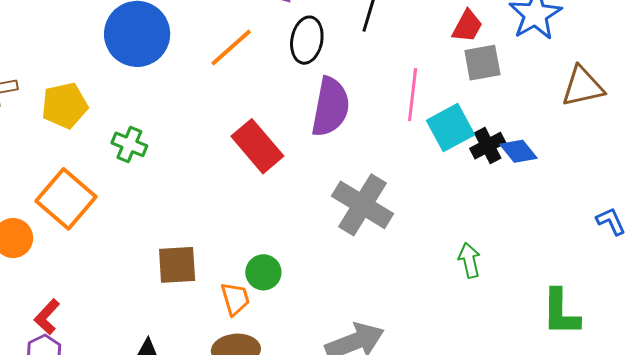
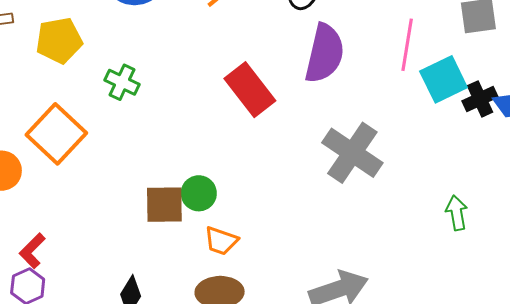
green circle: (263, 272) -> (199, 193), moved
orange trapezoid: (235, 299) -> (221, 241), turned 123

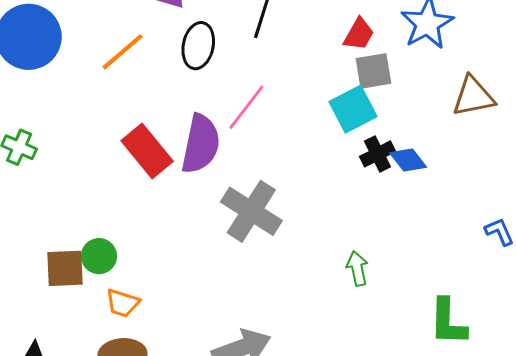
pink line: (407, 45) -> (246, 107), moved, turned 30
purple semicircle: (325, 53) -> (201, 144), moved
cyan square: (444, 79) -> (353, 109), moved

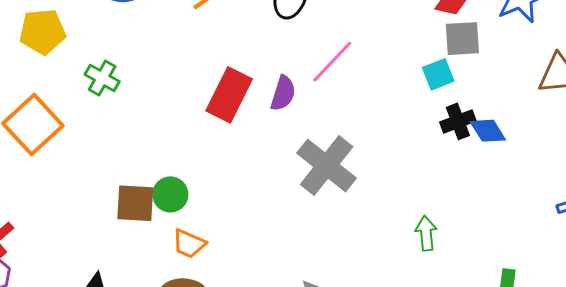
cyan square: (353, 109) -> (438, 74), size x0.7
purple semicircle: (201, 144) -> (283, 93), size x0.6
red rectangle: (147, 151) -> (229, 95), turned 60

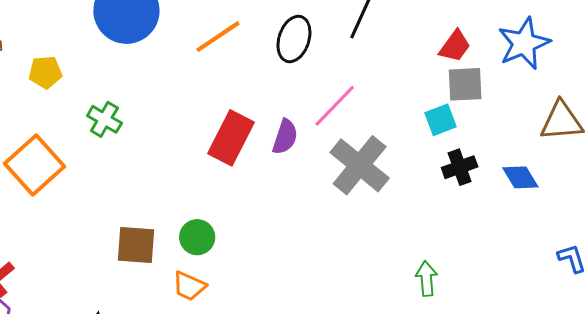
yellow pentagon: (42, 32) -> (45, 72), size x0.7
blue diamond: (488, 131) -> (520, 177), moved
gray cross: (327, 166) -> (360, 165), moved
green circle: (170, 194) -> (197, 237), moved

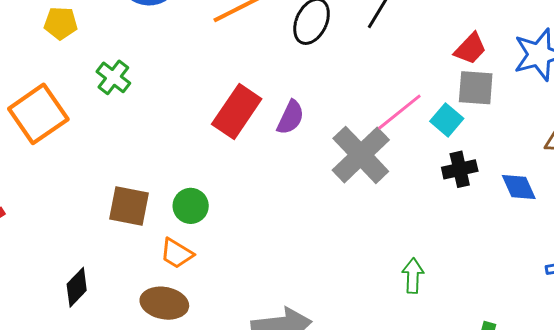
pink line: (335, 106) -> (399, 112), moved
cyan square: (440, 120) -> (447, 120), turned -36

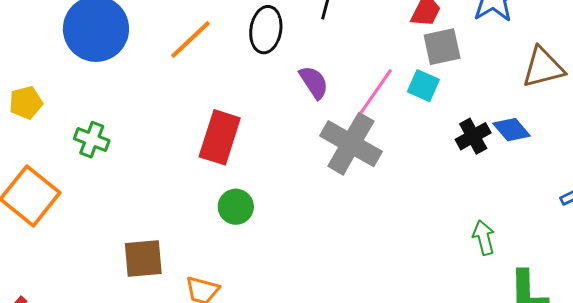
purple semicircle: (290, 117) -> (314, 82), moved, turned -42
black cross: (460, 169) -> (473, 136), moved
green circle: (191, 206) -> (236, 207), moved
green arrow: (413, 276) -> (484, 238), moved

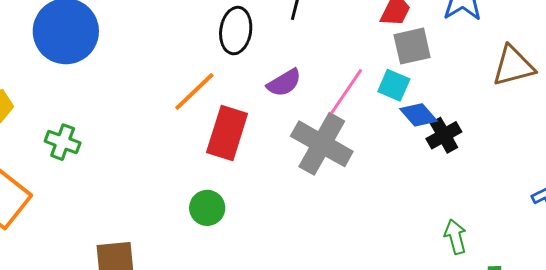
orange line: (190, 39) -> (194, 91), moved
purple semicircle: (314, 82) -> (284, 83), turned 93
blue diamond: (512, 130) -> (419, 115), moved
red rectangle: (220, 137) -> (227, 133), moved

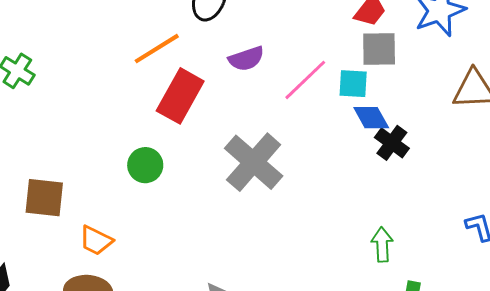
cyan square: (394, 85) -> (353, 84), turned -32
black cross: (444, 135) -> (392, 143), turned -36
gray cross: (322, 144) -> (254, 162), moved

